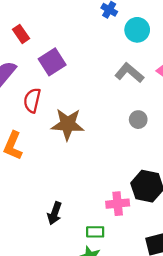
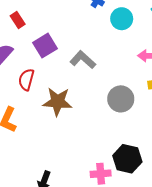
gray L-shape: (129, 73) -> (83, 60), moved
gray circle: (138, 120) -> (121, 99), size x1.6

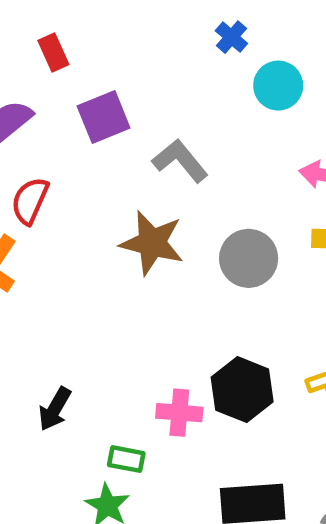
red semicircle: (26, 80) -> (30, 201), moved
brown star: (58, 102) -> (152, 243), moved

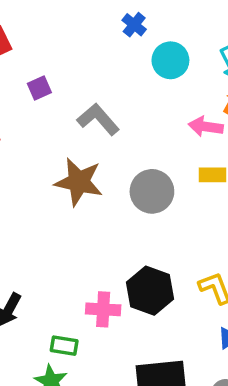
purple square: (104, 117) -> (39, 88), size x0.6

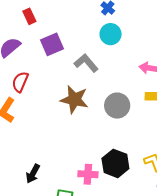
cyan circle: (170, 60) -> (111, 34), moved
purple square: (39, 88) -> (52, 44), size x1.6

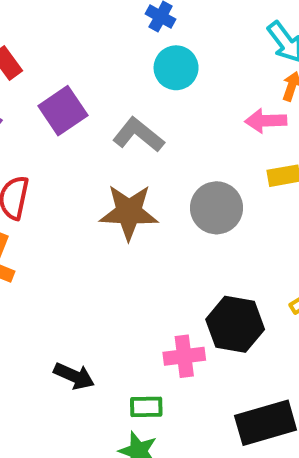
black arrow: (33, 174) -> (74, 376), turned -84

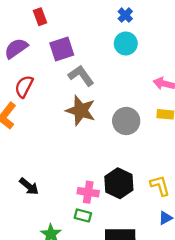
gray L-shape: (138, 135) -> (81, 76), moved
green rectangle: (146, 407) -> (83, 215), moved

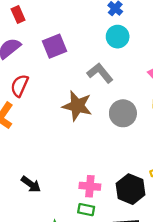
red rectangle: (40, 17) -> (18, 15), moved
gray L-shape: (81, 76) -> (100, 73), moved
black hexagon: (119, 183) -> (131, 189), moved

